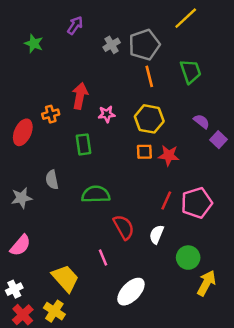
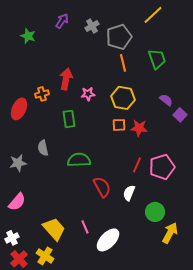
gray cross: (112, 45) -> (92, 26), moved
pink line: (103, 258) -> (85, 227), moved

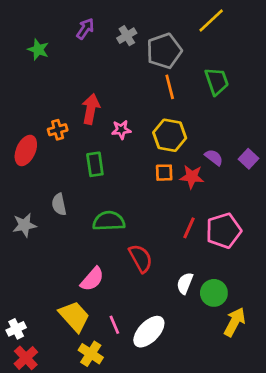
purple semicircle: (166, 100) -> (214, 157), moved
white semicircle: (129, 193) -> (185, 283), moved
pink semicircle: (17, 202) -> (92, 279), moved
pink line: (85, 227) -> (114, 325), moved
yellow cross: (45, 256) -> (91, 354), moved

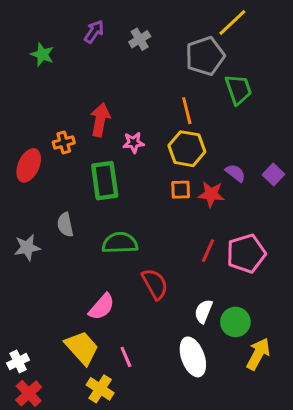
gray pentagon: (164, 51) -> (205, 56), moved
orange line: (170, 87) -> (187, 111), moved
green rectangle: (95, 164) -> (105, 181), size x1.4
white ellipse: (149, 332) -> (193, 357), moved, turned -64

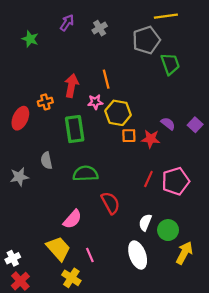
yellow line: (232, 22) -> (166, 16), turned 35
orange line: (187, 111) -> (106, 79), moved
yellow hexagon: (187, 149) -> (118, 113), moved

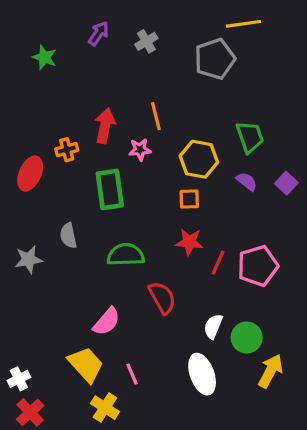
green trapezoid: (170, 64) -> (250, 137), moved
yellow hexagon: (118, 113) -> (199, 159), moved
red star: (151, 139) -> (189, 242), moved

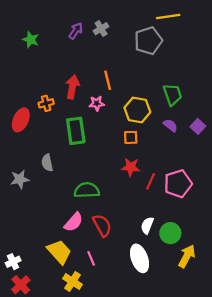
purple arrow: (99, 33) -> (76, 31), moved
green semicircle: (126, 255) -> (87, 190), moved
red semicircle: (162, 298) -> (102, 225), moved

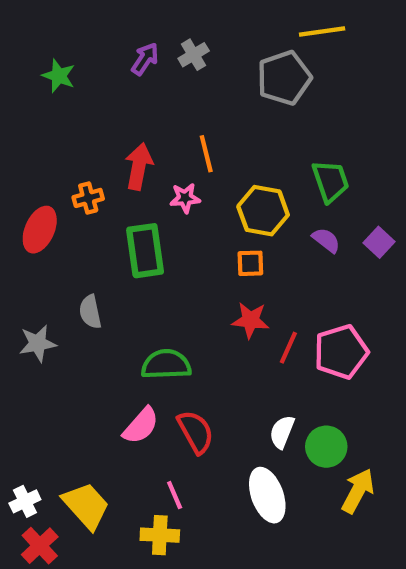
yellow trapezoid: (59, 252) -> (86, 506), moved
yellow cross: (72, 281) -> (160, 535), moved, turned -30

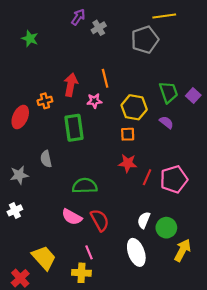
purple arrow: (145, 59) -> (78, 17), moved
purple square: (379, 242) -> (193, 96), moved
pink semicircle: (141, 426) -> (72, 217), turned 78
white cross: (25, 501) -> (15, 210), moved

